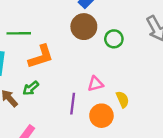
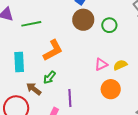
green line: (19, 33) -> (31, 24), moved
yellow semicircle: (123, 99) -> (120, 65), moved, turned -80
purple line: (73, 104) -> (70, 98), moved

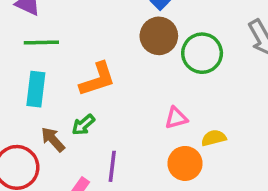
green line: (31, 24) -> (41, 42), moved
green circle: (109, 25) -> (202, 53), size x1.5
yellow semicircle: (120, 65) -> (214, 138), moved

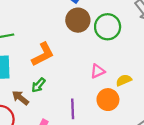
purple line: (112, 166) -> (73, 109), moved

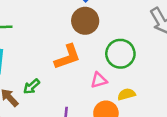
green circle: (108, 27) -> (120, 54), moved
orange L-shape: (43, 54) -> (67, 57), moved

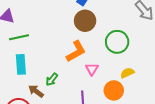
pink triangle: (99, 80) -> (92, 69), moved, turned -32

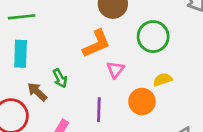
green arrow: (52, 79) -> (60, 78), turned -72

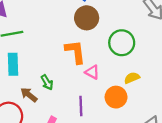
orange L-shape: (97, 44) -> (75, 52), turned -70
pink triangle: (115, 70) -> (92, 72), turned -35

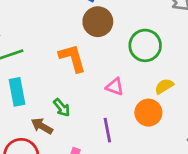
orange L-shape: (75, 52) -> (72, 58), moved

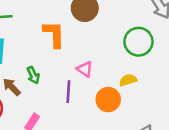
green circle: (145, 45) -> (138, 42), moved
purple line: (107, 130) -> (68, 92), moved

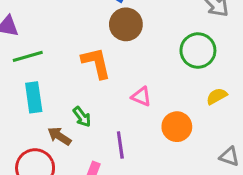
yellow semicircle: (128, 80) -> (217, 96), moved
purple line: (68, 92) -> (120, 145), moved

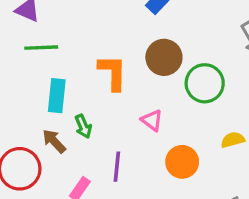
brown circle: (126, 24) -> (164, 57), moved
green circle: (198, 51) -> (205, 83), moved
cyan rectangle: (34, 97) -> (57, 96), moved

